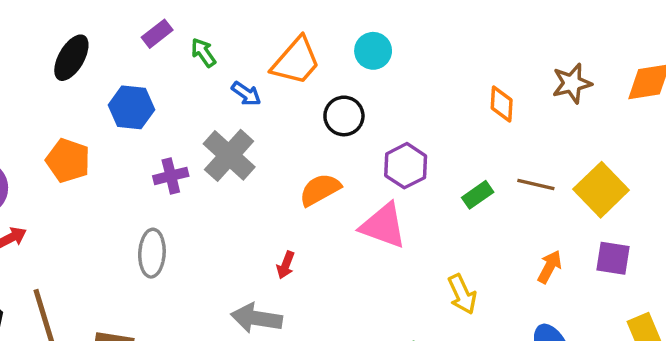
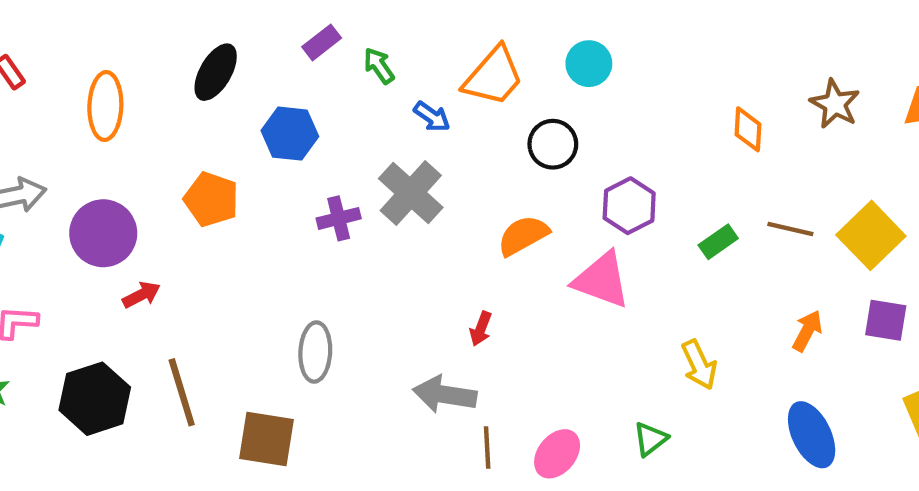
brown star: (572, 83) -> (835, 104), turned -30
gray ellipse: (152, 253) -> (315, 352), moved

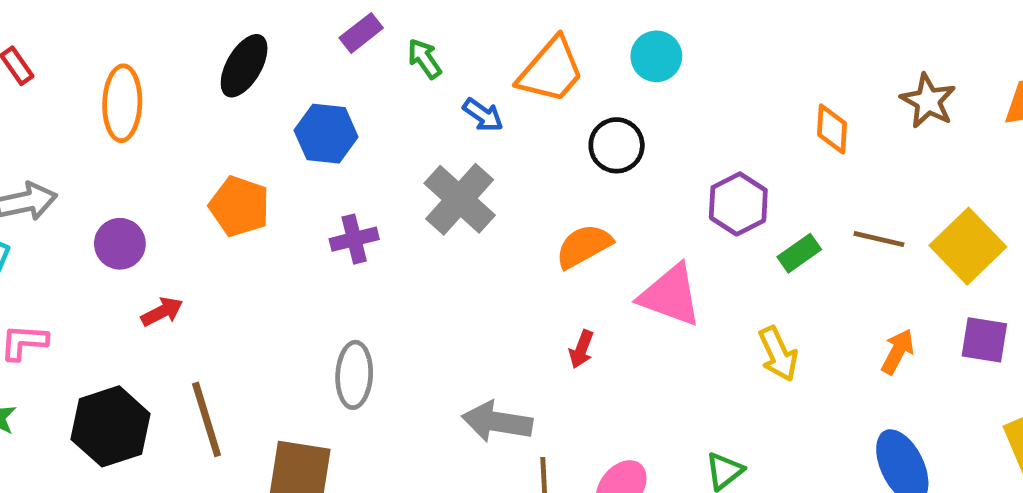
purple hexagon: (629, 206) -> (738, 204), moved
purple cross: (339, 218) -> (354, 239), moved
purple circle: (103, 233) -> (120, 244), size x0.7
red arrow: (481, 329) -> (581, 349), moved
yellow arrow: (699, 365) -> (778, 354), moved

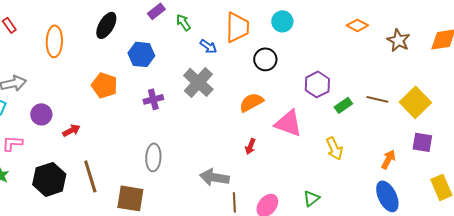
orange trapezoid: (551, 70) -> (237, 27), turned -40
orange diamond: (832, 129) -> (357, 25), moved, turned -65
purple circle: (120, 244) -> (41, 114), moved
orange arrow: (898, 352) -> (388, 159), moved

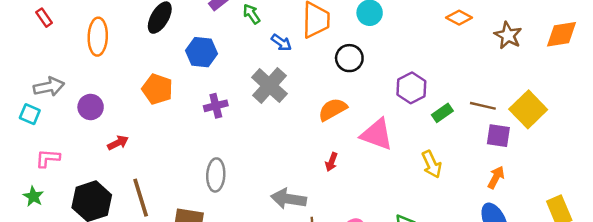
purple circle: (41, 114) -> (91, 107), moved
purple square: (422, 142) -> (498, 136), moved

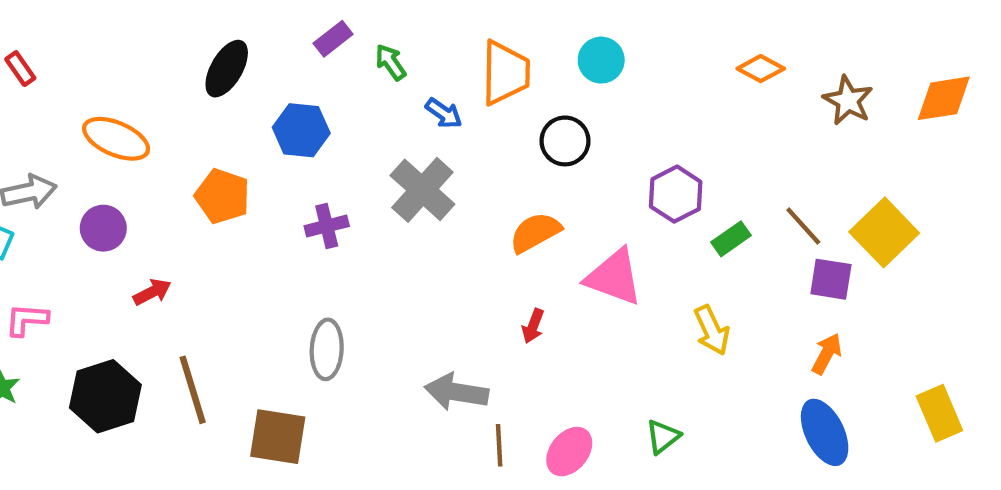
orange ellipse: (98, 37) -> (116, 139), moved, turned -69
brown line: (483, 106) -> (803, 226), turned 35

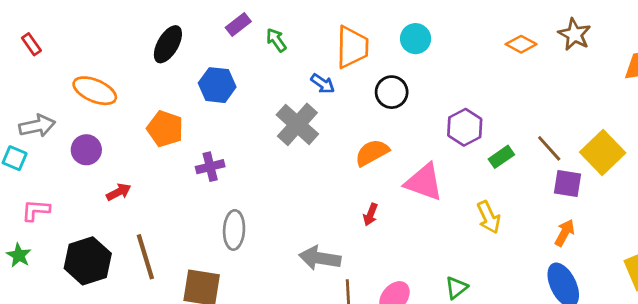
brown star: (848, 100) -> (575, 34), moved
blue arrow: (444, 113) -> (323, 84), moved
purple cross: (327, 226) -> (210, 167), moved

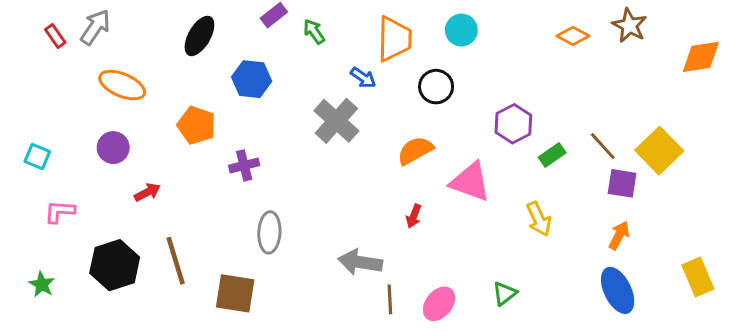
gray arrow: (37, 126) -> (95, 27), moved, turned -44
green star: (19, 255) -> (42, 284), moved

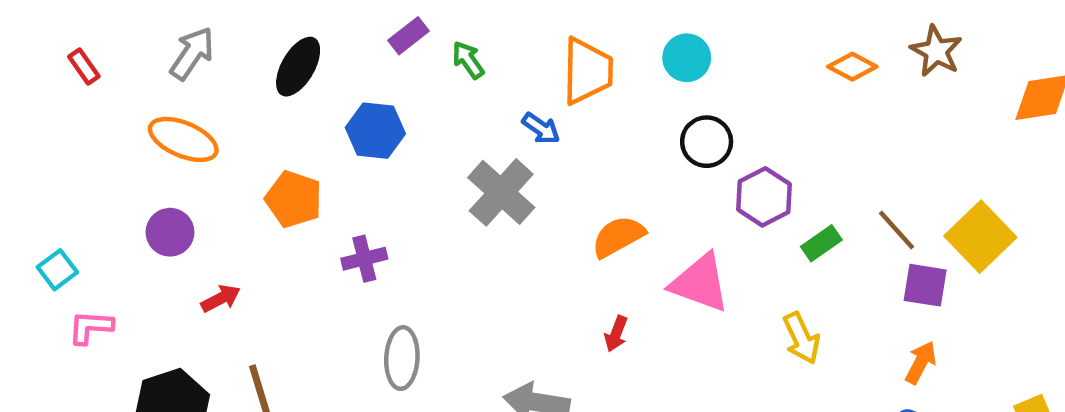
gray arrow: (95, 27) -> (192, 53), moved
black circle: (436, 87) -> (707, 142), moved
cyan square: (37, 156) -> (57, 270), moved, turned 30

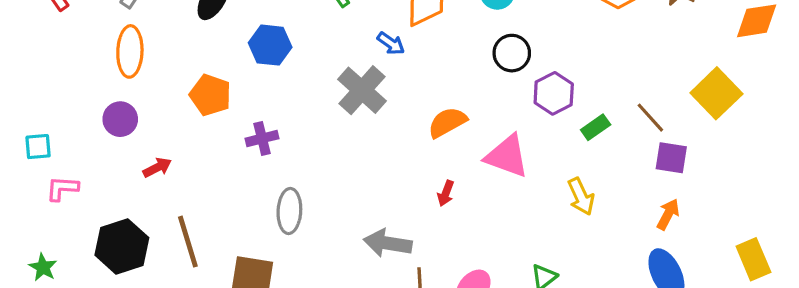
orange ellipse: (183, 139) -> (130, 51), turned 69
yellow square: (980, 237) -> (716, 93), moved
cyan square: (57, 270) -> (38, 147), turned 32

